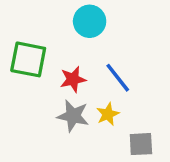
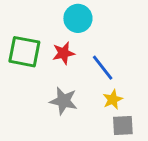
red star: (73, 79) -> (63, 53), moved
yellow star: (108, 114) -> (113, 99), moved

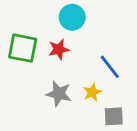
blue line: (103, 68) -> (110, 67), moved
yellow star: (113, 99) -> (92, 92), moved

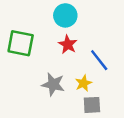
red star: (59, 49) -> (68, 44), moved, turned -30
gray square: (114, 116) -> (92, 105), moved

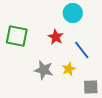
cyan circle: (65, 15) -> (73, 13), moved
gray square: (92, 105) -> (91, 87), moved

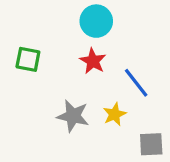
cyan circle: (73, 13) -> (96, 21), moved
green square: (17, 36) -> (28, 59), size x0.7

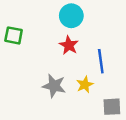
green square: (28, 59) -> (14, 35), moved
blue line: (136, 83) -> (101, 61), turned 30

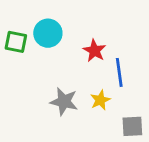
cyan circle: (71, 16) -> (48, 33), moved
red star: (69, 45) -> (94, 51), moved

